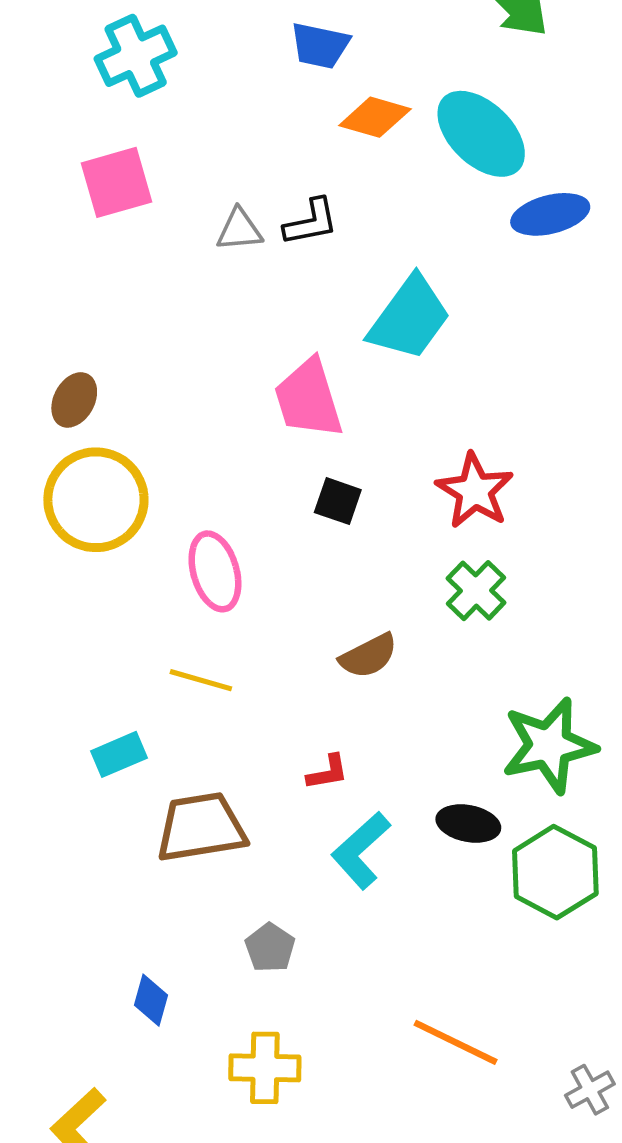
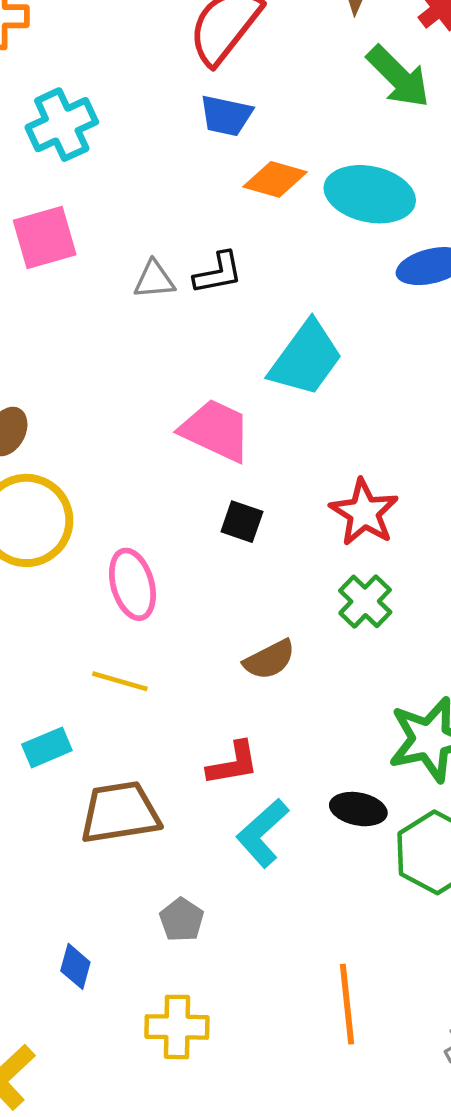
cyan ellipse: (481, 134) -> (370, 194), turned -32
pink trapezoid: (308, 399) -> (216, 430), turned 132
red L-shape: (328, 772) -> (233, 763), size x1.4
orange line: (456, 1042) -> (347, 1004), turned 58

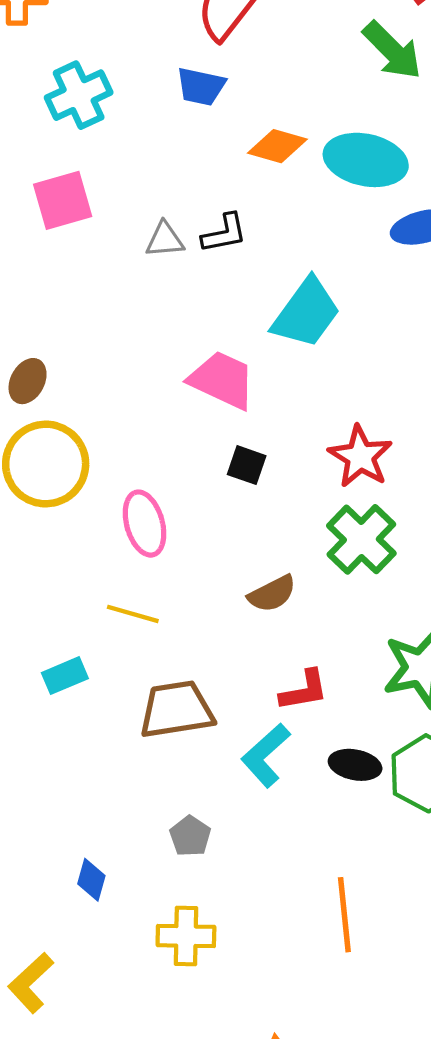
blue trapezoid: (226, 115) -> (201, 87), moved
green cross: (365, 601) -> (361, 539), size x1.4
red L-shape: (233, 763) -> (304, 690), moved
black ellipse: (358, 809) -> (355, 765), moved
brown trapezoid: (120, 812) -> (176, 710), moved

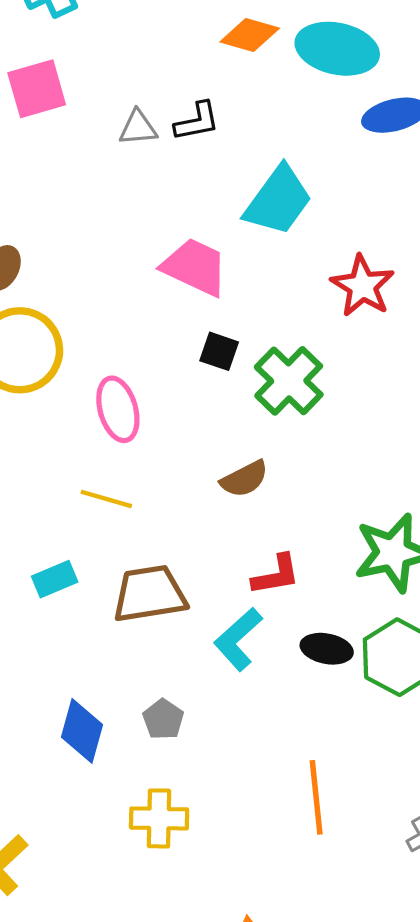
red star: (360, 457) -> (363, 286), moved
green cross: (361, 539) -> (289, 381), moved
cyan rectangle: (65, 676) -> (55, 579), moved
blue diamond: (91, 880) -> (82, 731), moved, size x1.5

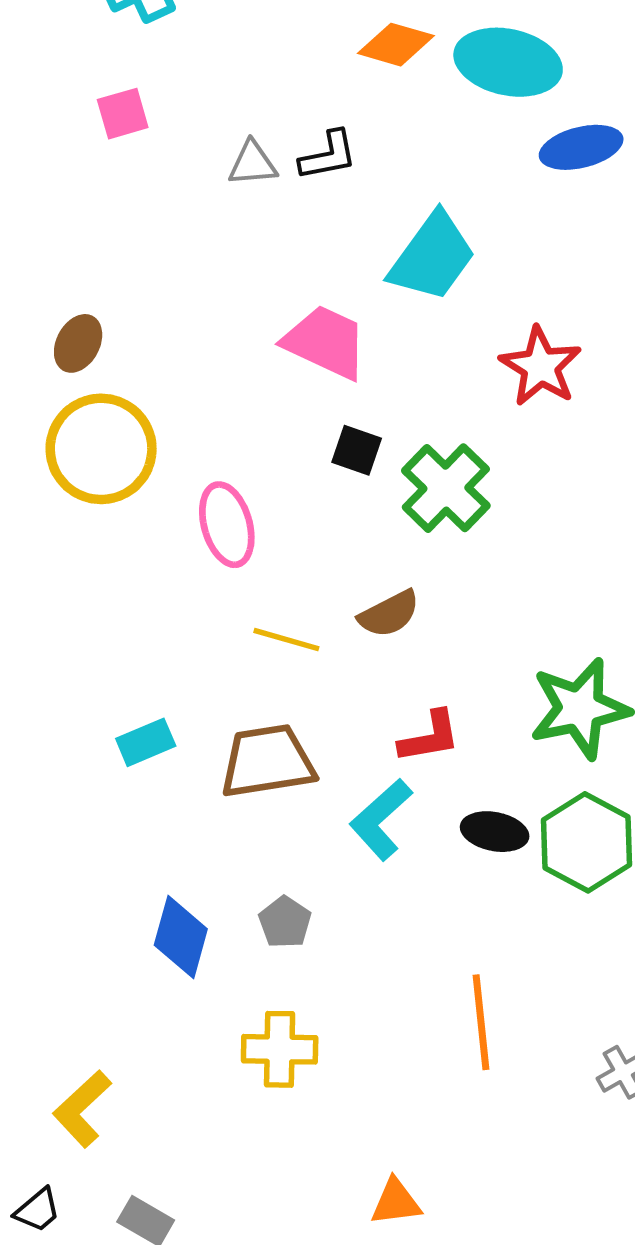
pink square: (37, 89) -> (123, 114), size x0.7
yellow line: (106, 499) -> (286, 640), moved

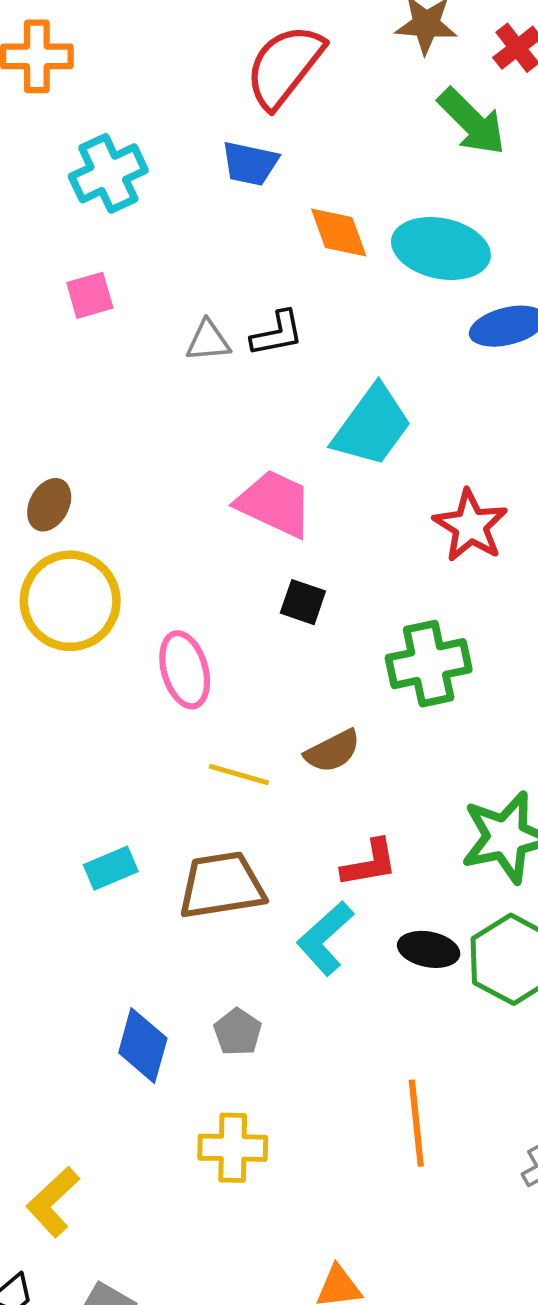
orange diamond: (396, 45) -> (339, 233), turned 54
green cross: (446, 488) -> (429, 664), moved, turned 34

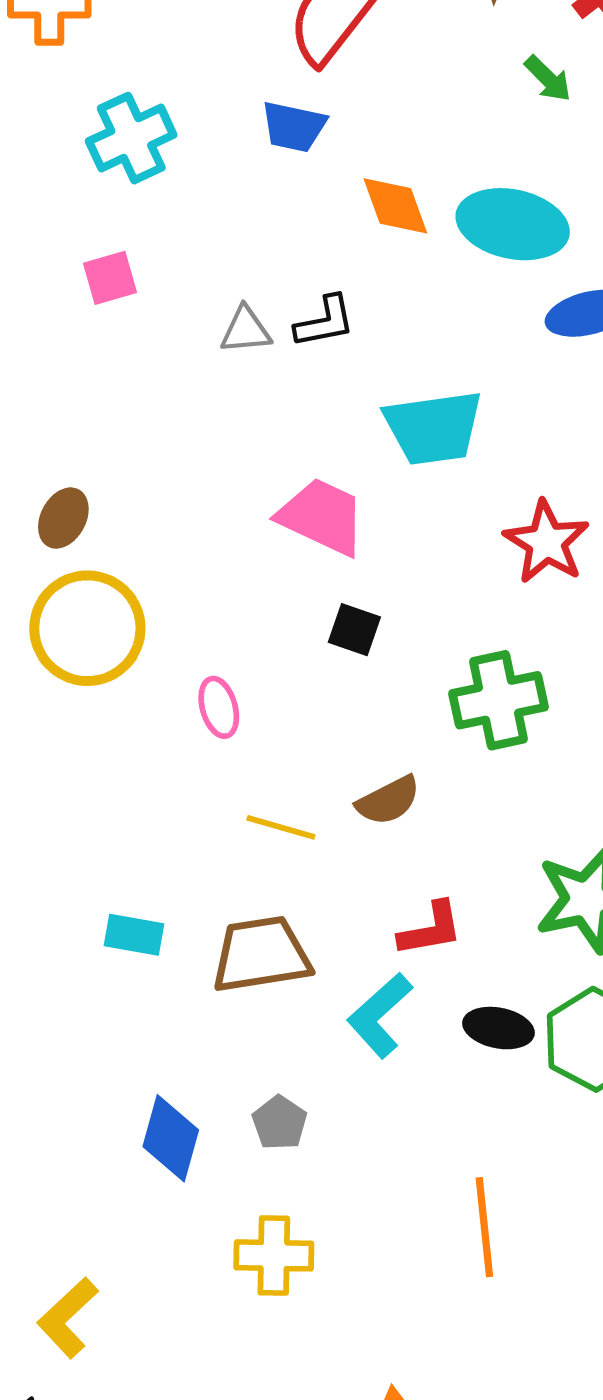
green arrow: (472, 122) -> (548, 79), size x0.6
cyan trapezoid: (372, 426) -> (434, 428), turned 46
pink ellipse: (185, 670) -> (219, 707), size x0.7
cyan rectangle: (111, 868) -> (134, 935), turned 33

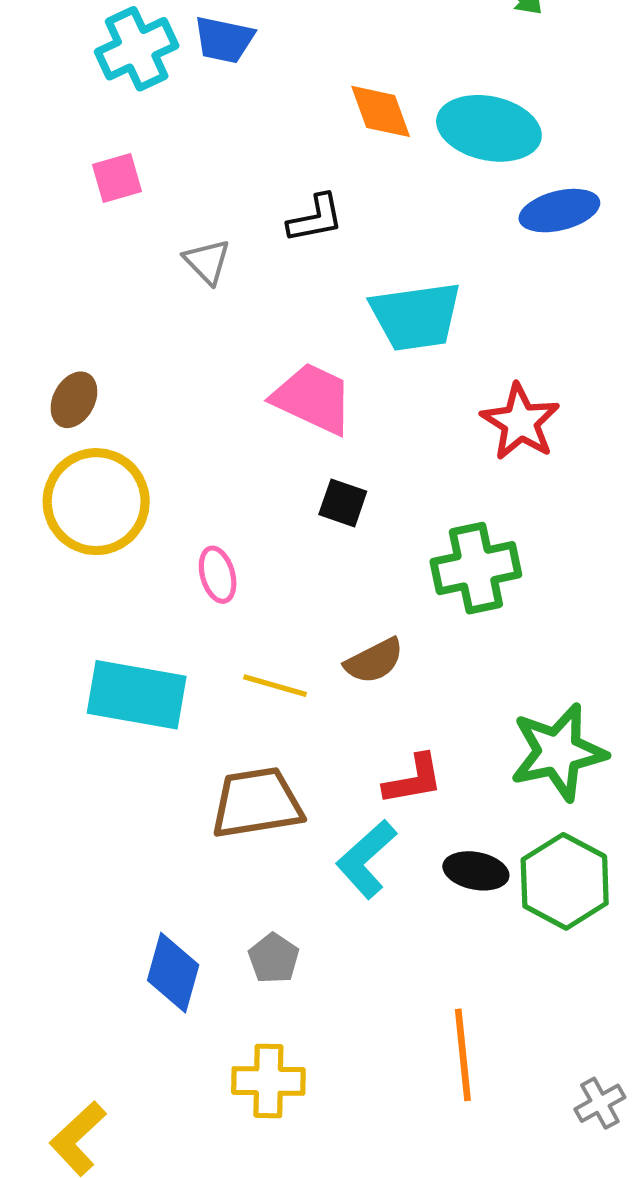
blue trapezoid: (294, 127) -> (224, 40), moved
gray triangle: (246, 330) -> (207, 261), moved, turned 51
cyan rectangle: (134, 935) -> (137, 695), moved, size x1.8

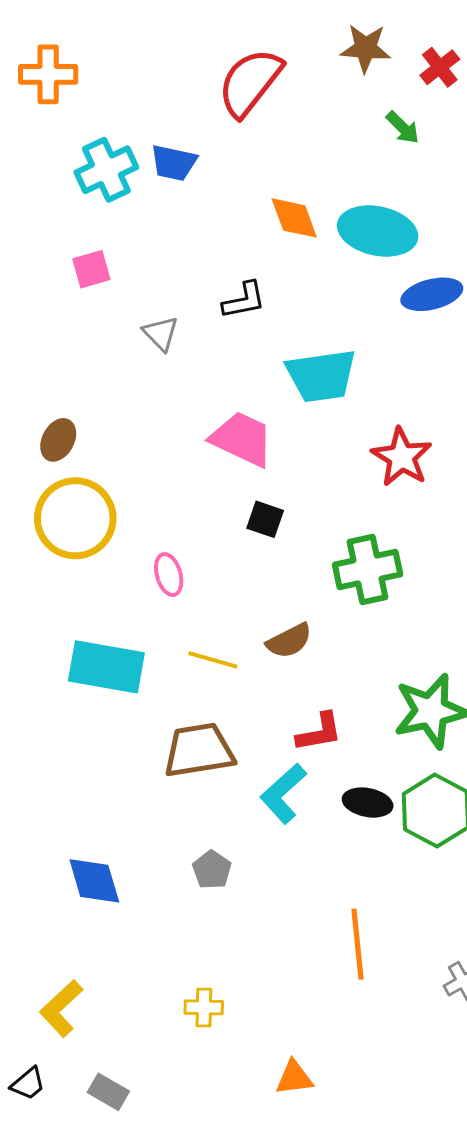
blue diamond: (173, 973) -> (94, 881), moved, turned -32
yellow cross: (268, 1081) -> (204, 1007), moved, size x0.7

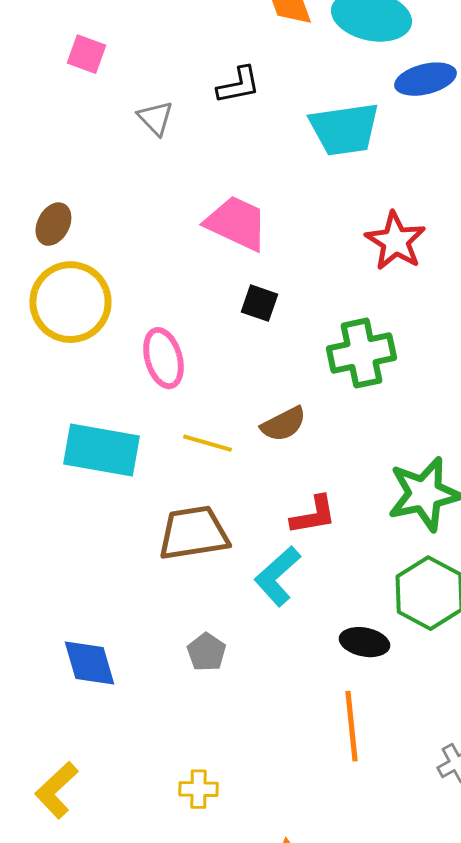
pink square: (91, 269) -> (86, 54), turned 36
cyan trapezoid: (321, 376) -> (344, 129), moved
pink ellipse: (169, 575) -> (163, 358), size x1.4
black ellipse: (368, 803) -> (364, 642), moved

